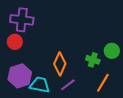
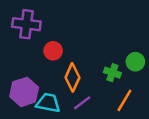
red circle: (15, 42) -> (53, 51), moved

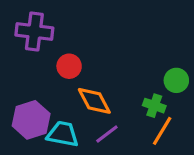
green cross: (112, 73) -> (154, 106), moved
orange diamond: (72, 77) -> (94, 101), turned -52

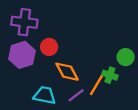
purple hexagon: (31, 120) -> (22, 55), moved
orange line: (162, 131) -> (96, 85), moved

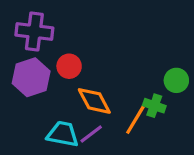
purple line: (76, 95) -> (91, 134), moved

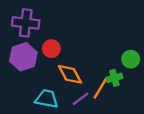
green cross: (154, 106) -> (114, 78), turned -35
purple line: (91, 134) -> (81, 99), moved

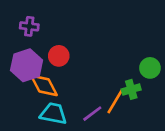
purple cross: (26, 23) -> (29, 26), size x0.6
orange diamond: (70, 74) -> (44, 85), moved

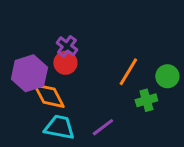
purple cross: (29, 26) -> (67, 46), moved, turned 30
orange line: (115, 101) -> (128, 72), moved

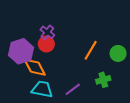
green cross: (146, 100) -> (103, 80), moved

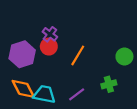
orange line: (91, 50) -> (78, 55), moved
orange diamond: (35, 67) -> (23, 89), moved

